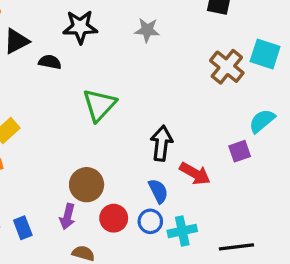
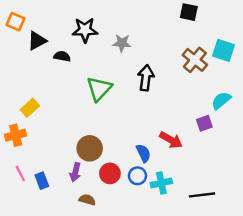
gray star: (147, 30) -> (122, 43), moved
black arrow: (161, 143) -> (146, 78), moved

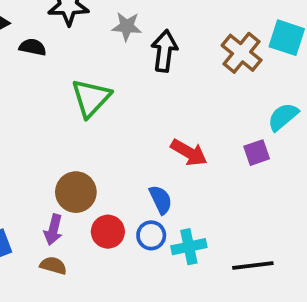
black arrow: (146, 78) -> (164, 51), moved
red arrow: (171, 140) -> (189, 153), moved
brown semicircle: (87, 200) -> (53, 266), moved

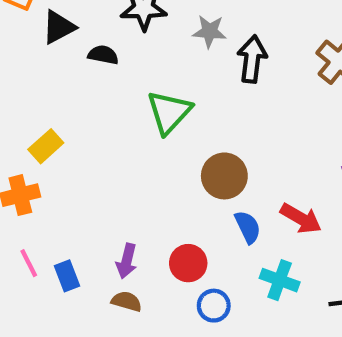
red arrow: (189, 153) -> (301, 218), moved
brown circle: (76, 192) -> (224, 176), moved
blue circle: (151, 235) -> (214, 306), moved
cyan cross: (189, 247) -> (280, 280), turned 32

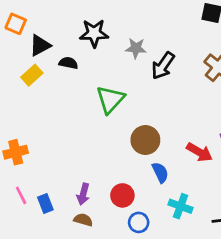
black arrow: (252, 59) -> (163, 66), turned -152
yellow rectangle: (46, 146) -> (32, 75), moved
red arrow: (301, 218) -> (199, 152), moved

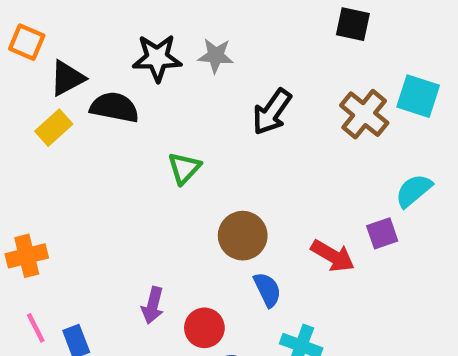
gray star: (136, 48) -> (216, 56), moved
black semicircle: (68, 63) -> (114, 107), size x1.5
green triangle: (110, 99) -> (184, 168), size x0.7
purple arrow: (83, 194) -> (153, 305), moved

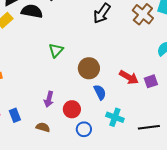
green triangle: (184, 168) -> (56, 50), moved
purple square: (382, 233) -> (151, 81), moved

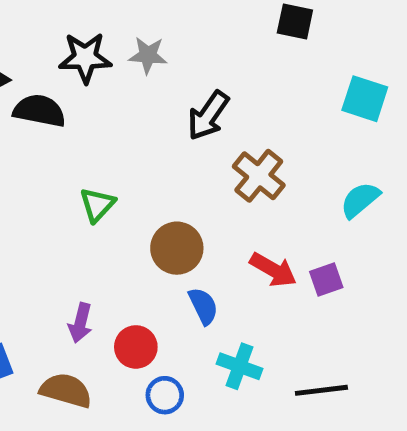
brown cross: (143, 14) -> (259, 176), moved
brown semicircle: (43, 127) -> (66, 390), size x1.5

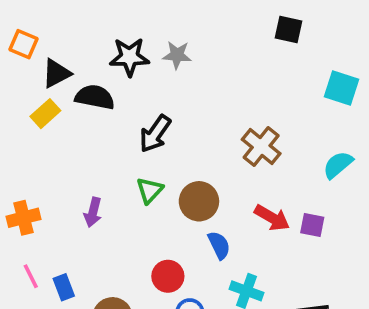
black arrow: (208, 116) -> (155, 134), moved
green triangle: (97, 205) -> (150, 190), moved
purple square: (326, 279) -> (312, 225), turned 30
purple arrow: (80, 323) -> (93, 212), moved

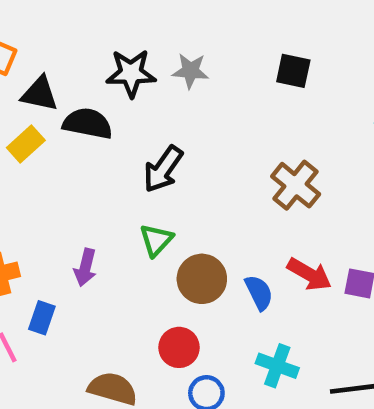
black square: (289, 29) -> (293, 71), moved
black triangle: (56, 73) -> (40, 94), turned 40
brown circle: (199, 201) -> (202, 279), moved
blue semicircle: (219, 245) -> (259, 293), moved
blue rectangle: (64, 287) -> (42, 318), moved, turned 40

